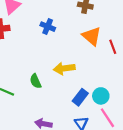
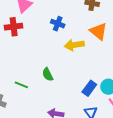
yellow arrow: (64, 68) -> (74, 45), moved

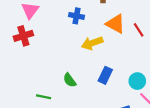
blue cross: (58, 24) -> (77, 16), moved
blue rectangle: (89, 88) -> (105, 75), moved

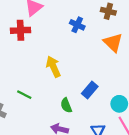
yellow arrow: (92, 43) -> (53, 67), moved, turned 70
green semicircle: (70, 80) -> (66, 105), moved

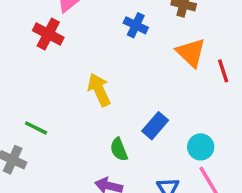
red cross: (20, 30) -> (48, 34), turned 30
green line: (24, 95) -> (36, 128), moved

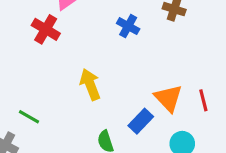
orange triangle: (191, 53) -> (168, 98), moved
red line: (223, 71) -> (203, 100), moved

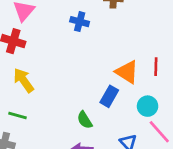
yellow arrow: (90, 84) -> (24, 80), moved
red line: (203, 100) -> (156, 67), turned 30

